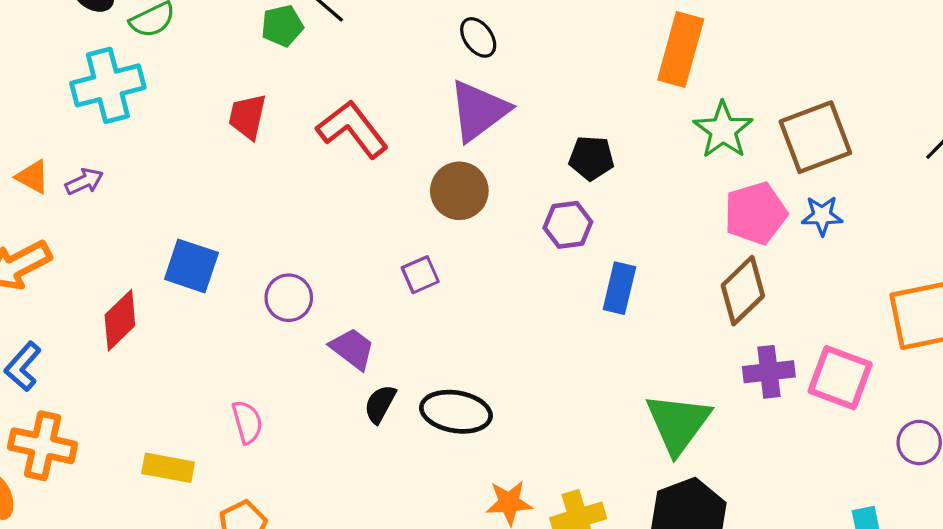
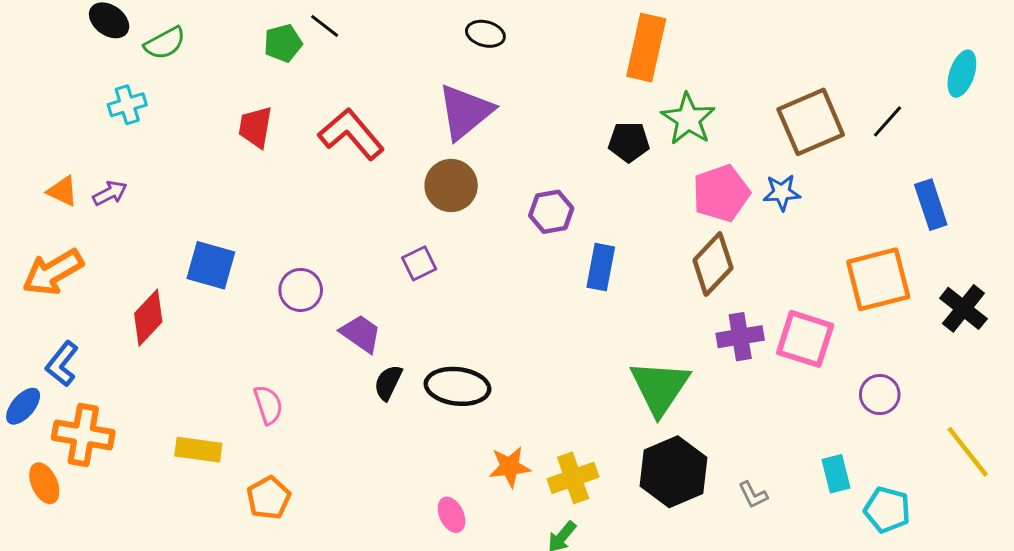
black ellipse: (478, 37) -> (485, 34), moved, turned -36
cyan cross: (108, 85) -> (127, 105), size x0.6
brown square: (815, 137) -> (811, 122), moved
black pentagon: (591, 158) -> (629, 142), moved

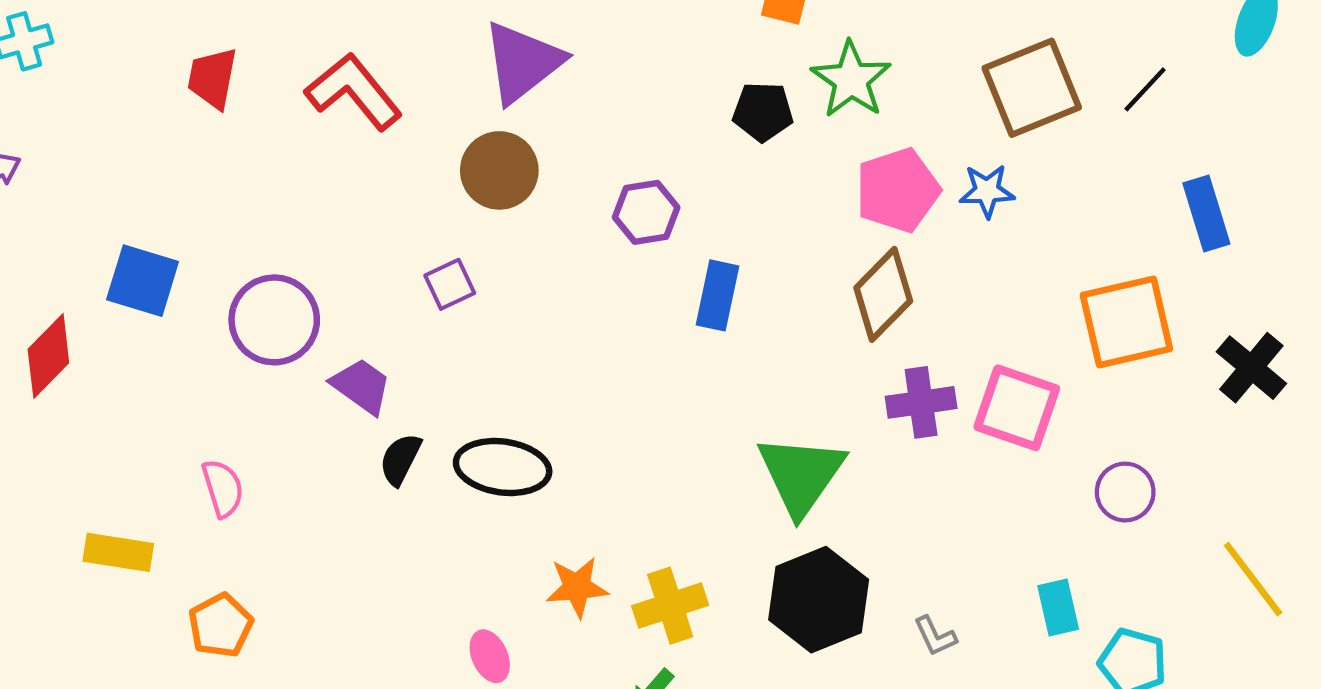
purple circle: (301, 290) -> (274, 320), size x1.4

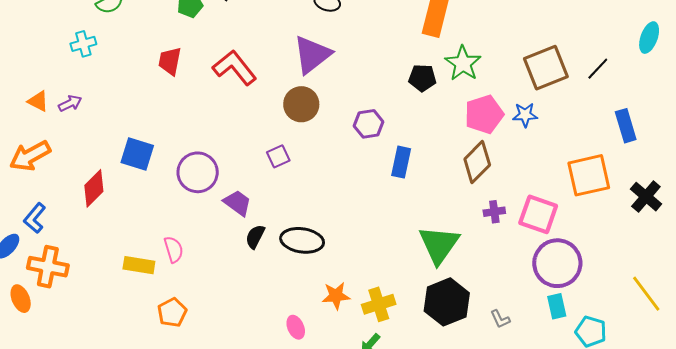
purple cross: (921, 402) -> (494, 212), size x0.7
purple circle: (1125, 492) -> (557, 263), moved, size x1.8
yellow rectangle: (118, 552) -> (139, 265), moved

